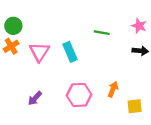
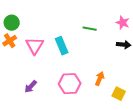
yellow square: (135, 106) -> (119, 94), turned 32

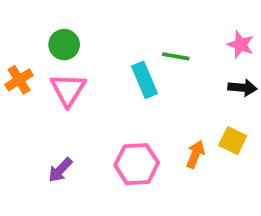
green circle: (12, 23) -> (64, 45), moved
cyan rectangle: (62, 46) -> (144, 80), moved
yellow square: (119, 94) -> (233, 141), moved

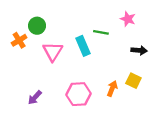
pink star: (240, 45) -> (128, 19), moved
orange cross: (19, 80) -> (19, 40), moved
pink triangle: (68, 90) -> (53, 51), moved

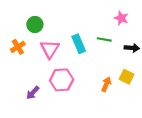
green line: (101, 32) -> (104, 39), moved
orange cross: (19, 40) -> (18, 47), moved
pink hexagon: (79, 94) -> (62, 80), moved

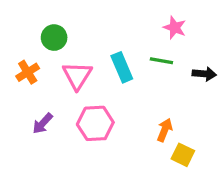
pink star: (121, 18) -> (175, 28), moved
yellow square: (127, 77) -> (183, 155), moved
purple arrow: (33, 93) -> (43, 123), moved

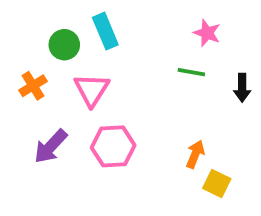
cyan rectangle: (122, 67) -> (105, 31), moved
black arrow: (204, 74) -> (242, 88), turned 85
purple arrow: (43, 123) -> (51, 146), size x1.4

